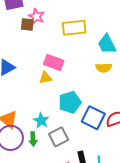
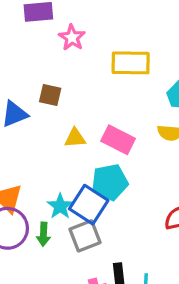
brown square: (27, 25) -> (50, 95), moved
pink rectangle: (54, 62) -> (118, 140), moved
blue square: (93, 118) -> (89, 205), moved

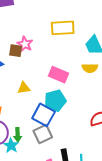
pink star: (72, 38) -> (25, 44), moved
yellow triangle: (75, 138) -> (24, 88), moved
cyan star: (60, 206) -> (11, 145), moved

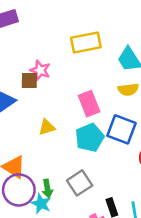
pink rectangle: (58, 75) -> (89, 104), turned 54
blue square: (44, 115) -> (122, 129), moved

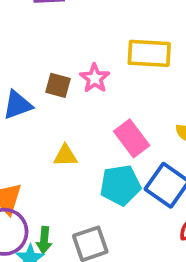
pink star: (40, 70) -> (95, 78), moved
pink rectangle: (89, 104) -> (132, 138), turned -30

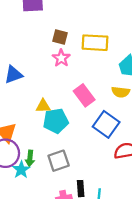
brown square: (58, 85) -> (60, 37), moved
cyan pentagon: (120, 185) -> (56, 121), moved

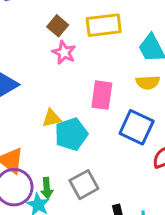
brown square: (60, 37) -> (58, 26), turned 35
pink rectangle: (84, 95) -> (102, 95), turned 55

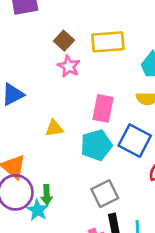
cyan pentagon: (71, 134) -> (96, 145), moved
gray square: (84, 185) -> (105, 194), moved

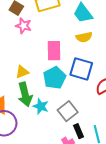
green arrow: (47, 195) -> (25, 94), moved, size x1.6
cyan star: (38, 210) -> (41, 106), moved

